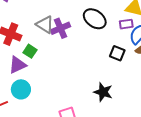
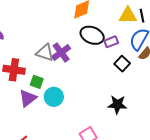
purple rectangle: (126, 24) -> (111, 42), moved
black square: (117, 53) -> (122, 64), turned 35
cyan circle: (21, 89) -> (54, 97), moved

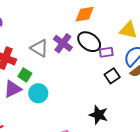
purple cross: (61, 52) -> (63, 43), moved, turned -30

